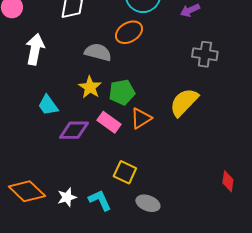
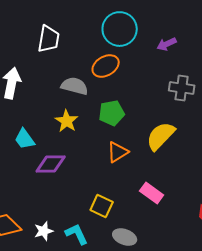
green pentagon: (122, 92) -> (112, 113), moved
pink rectangle: (109, 122) -> (152, 193), moved

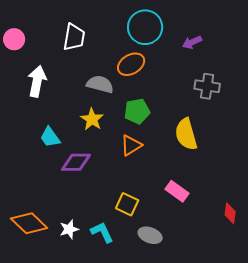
yellow semicircle: (161, 136) -> (186, 134), turned -60
orange triangle: (118, 152) -> (131, 145), moved

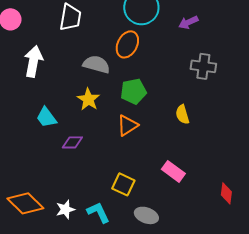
orange ellipse: (131, 64) -> (127, 44), turned -32
yellow semicircle: (186, 134) -> (182, 114), size x0.6
purple diamond: (76, 162) -> (72, 142), size x0.7

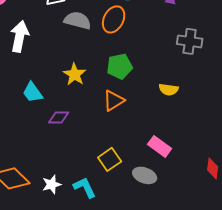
gray semicircle: (96, 64) -> (78, 20), moved
yellow semicircle: (182, 114) -> (169, 89), turned -66
yellow square: (123, 184) -> (110, 159), turned 30
gray ellipse: (146, 215) -> (145, 175), moved

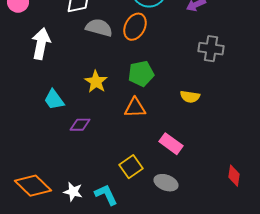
orange triangle: (114, 100) -> (135, 108), turned 30
pink rectangle: (160, 146) -> (171, 144), moved
white star: (52, 184) -> (73, 192), turned 30

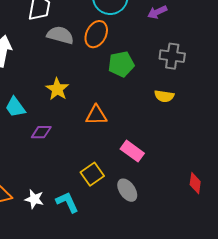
green pentagon: (141, 74) -> (121, 64), moved
yellow semicircle: (190, 97) -> (164, 96), moved
gray ellipse: (166, 183) -> (127, 190), turned 35

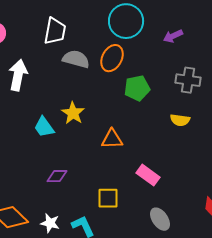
cyan trapezoid: (15, 107) -> (44, 127), moved
purple diamond: (41, 132) -> (57, 176), moved
yellow square: (92, 174) -> (108, 198), turned 35
gray ellipse: (127, 190) -> (160, 219), moved

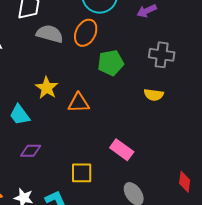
cyan trapezoid: (44, 127) -> (20, 115), moved
orange triangle: (112, 139) -> (79, 103), moved

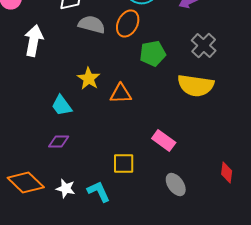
gray cross: (162, 55) -> (204, 46), turned 35
yellow semicircle: (154, 95) -> (196, 86), size x1.8
purple diamond: (31, 151) -> (59, 142), moved

